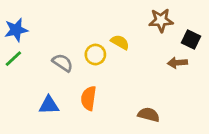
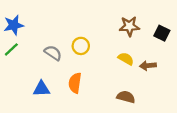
brown star: (161, 20) -> (129, 26), moved
yellow semicircle: (120, 42) -> (126, 59), moved
brown arrow: (177, 63) -> (148, 66), moved

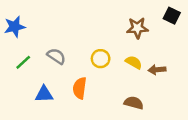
black square: (162, 33) -> (172, 16), moved
yellow circle: (81, 46) -> (101, 59), moved
green line: (11, 49) -> (23, 62), moved

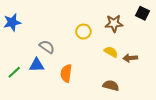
yellow circle: (101, 59) -> (83, 32), moved
green line: (23, 62) -> (14, 72), moved
blue triangle: (44, 94) -> (37, 65), moved

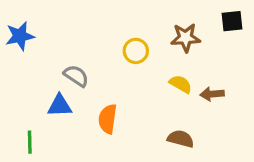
black square: (142, 13) -> (232, 21), turned -32
green line: (14, 72) -> (30, 142), moved, turned -48

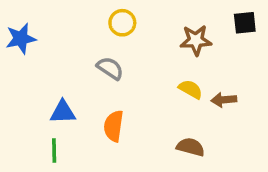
yellow circle: (136, 51) -> (122, 23), moved
gray semicircle: (76, 76) -> (110, 68), moved
green line: (30, 142) -> (54, 151), moved

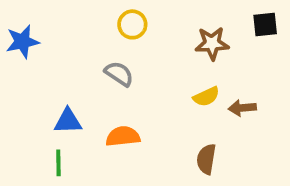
yellow semicircle: (191, 89) -> (206, 97), turned 125
orange semicircle: (114, 126) -> (123, 136), turned 76
brown semicircle: (191, 147) -> (206, 159), turned -96

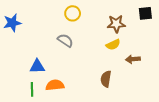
yellow semicircle: (206, 97) -> (113, 45), moved
orange semicircle: (123, 136) -> (55, 85), moved
brown semicircle: (206, 159) -> (106, 79), moved

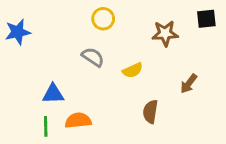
yellow semicircle: (113, 45) -> (133, 70), moved
brown arrow: (133, 59) -> (189, 84), turned -48

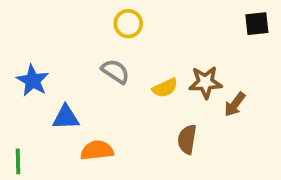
blue star: (18, 32) -> (33, 81), moved, turned -30
brown star: (165, 33) -> (205, 82), moved
green line: (46, 126) -> (18, 161), moved

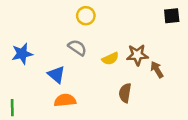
blue star: (33, 81) -> (22, 54), turned 30
brown arrow: (235, 104) -> (157, 70), turned 112
blue triangle: (66, 117) -> (56, 75), moved, turned 42

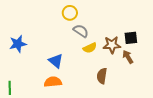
black square: (172, 16) -> (131, 38), moved
gray semicircle: (77, 48) -> (81, 31), moved
blue triangle: (56, 75) -> (56, 61), moved

